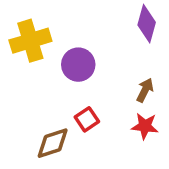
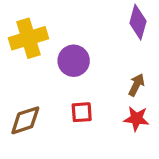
red square: (87, 119) -> (82, 112), turned 30
brown diamond: (53, 143) -> (25, 120), moved

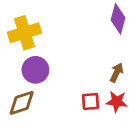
purple circle: (74, 61) -> (35, 70), moved
red square: (82, 112) -> (90, 102), moved

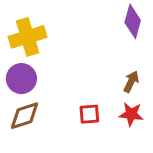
purple circle: (35, 70) -> (21, 79), moved
red square: (90, 102) -> (89, 114), moved

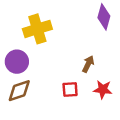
yellow cross: (28, 37) -> (37, 29), moved
brown arrow: (131, 82) -> (88, 64), moved

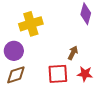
red square: (70, 89) -> (58, 74), size x1.5

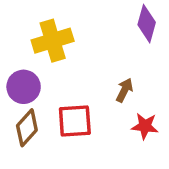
red square: (58, 74) -> (75, 121), moved
brown diamond: (16, 75) -> (27, 128), turned -30

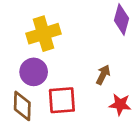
purple circle: (24, 87) -> (34, 72), moved
brown diamond: (27, 128) -> (22, 106), turned -40

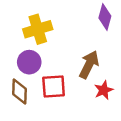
brown arrow: (103, 75) -> (89, 65), size x1.6
red star: (120, 105) -> (104, 90), turned -30

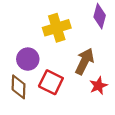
yellow cross: (38, 29) -> (57, 28), moved
red square: (54, 87) -> (51, 82), turned 30

